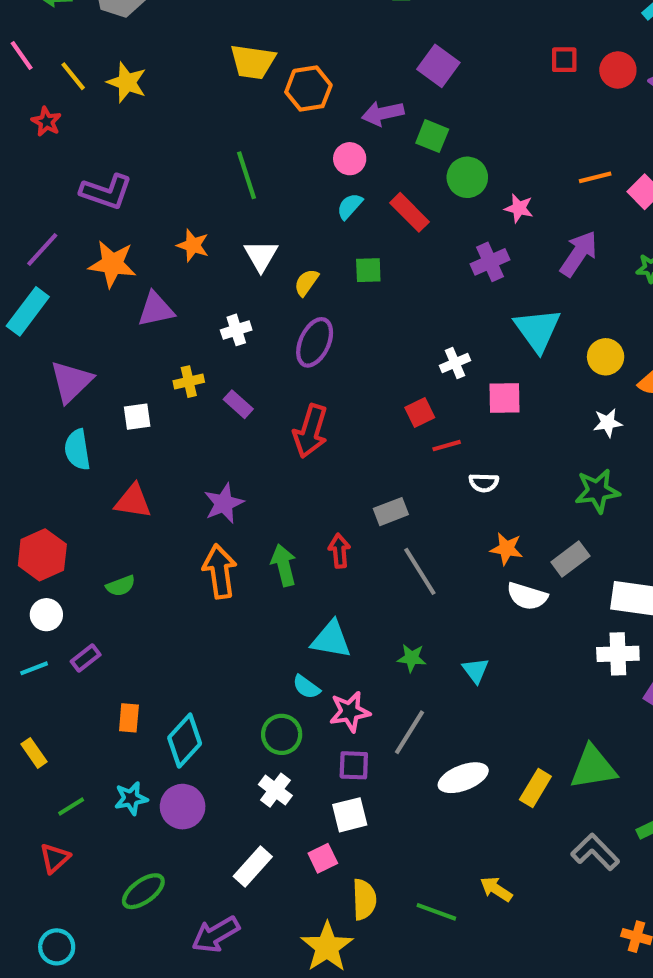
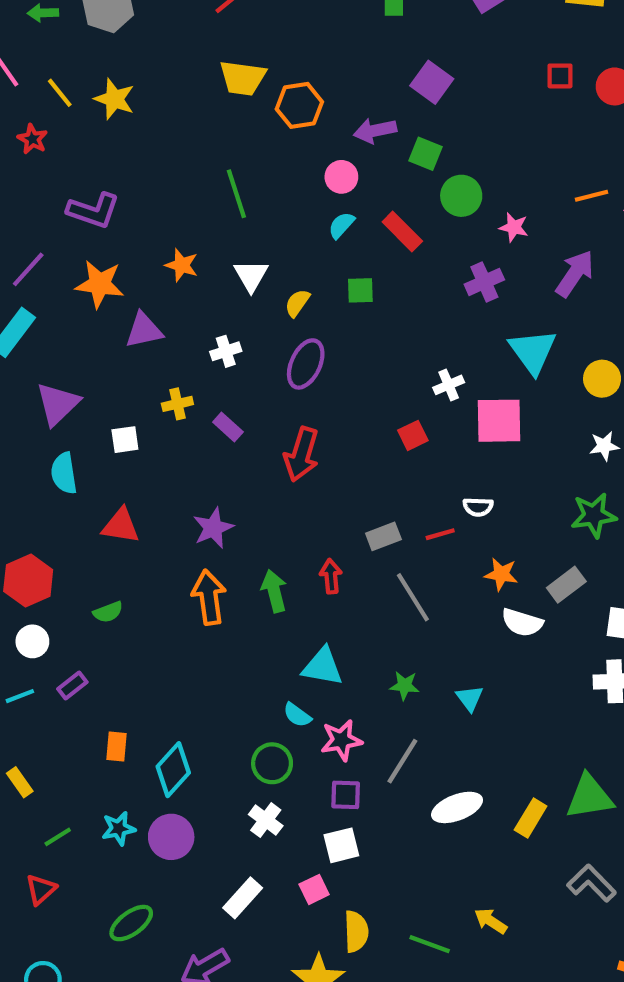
pink square: (504, 398) -> (499, 421), size x1.4
red line: (447, 446) -> (440, 534), moved

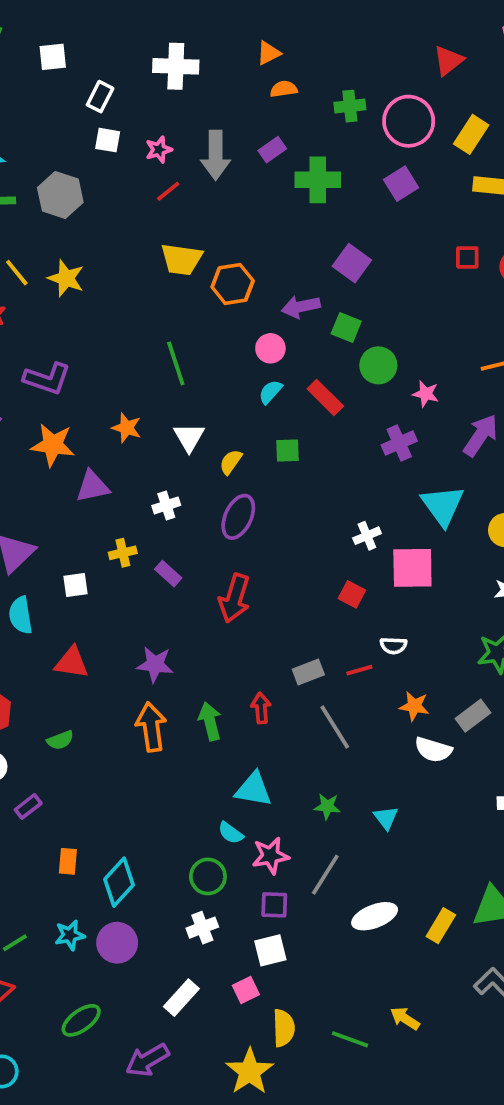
red square: (413, 435) -> (352, 594), moved, turned -36
purple star: (213, 528) -> (155, 664), turned 30
white cross: (266, 820) -> (202, 928), turned 32

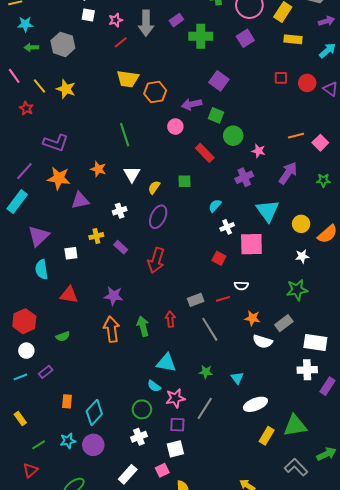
cyan semicircle: (270, 392) -> (215, 206), moved
white ellipse: (375, 916) -> (255, 404), moved

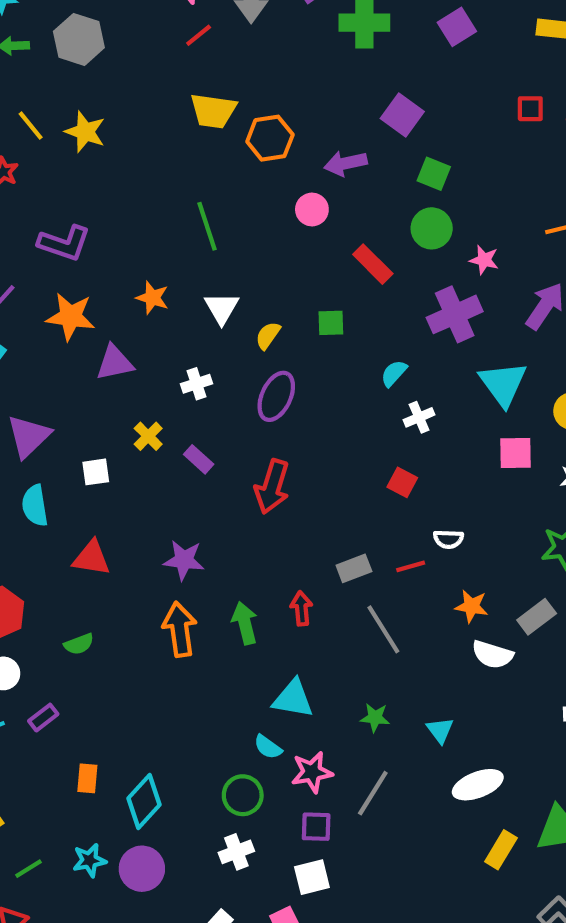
green square: (216, 115) -> (434, 174), moved
purple cross: (244, 177) -> (455, 314), size x1.4
yellow cross: (96, 236) -> (148, 436), turned -32
pink square: (251, 244) -> (516, 453), moved, size x0.7

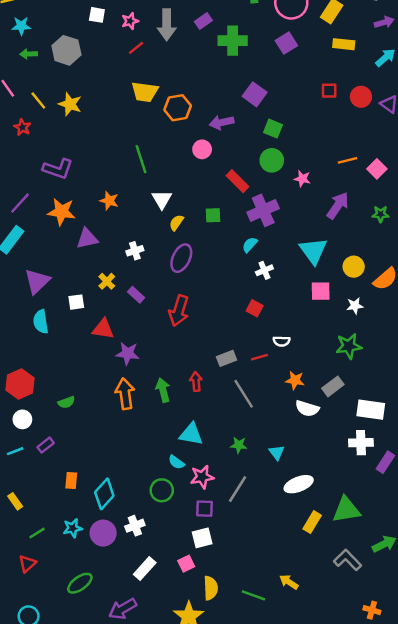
white triangle: (222, 308) -> (162, 199), moved
purple cross: (455, 314) -> (263, 210), moved
red triangle: (92, 558) -> (103, 329), moved
white cross: (236, 852) -> (135, 526), moved

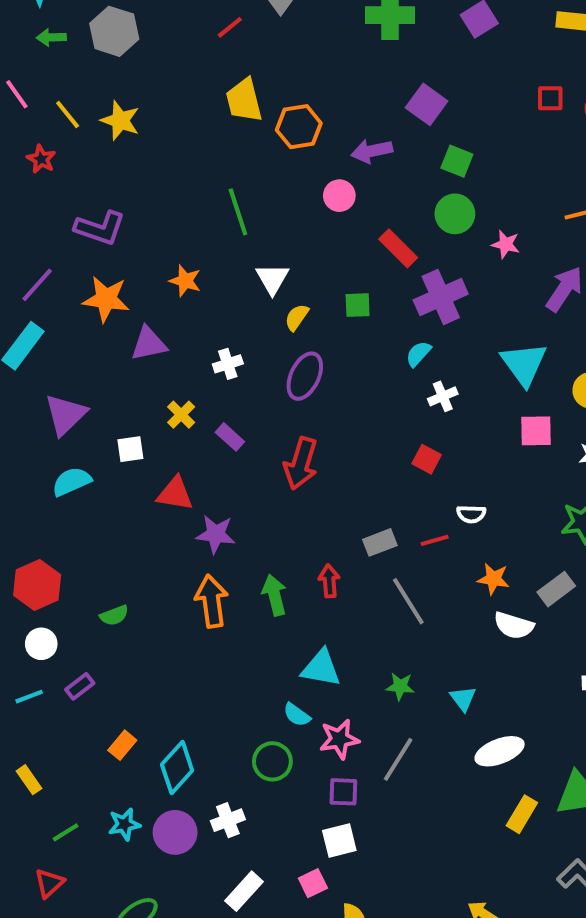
yellow trapezoid: (145, 92) -> (244, 100), turned 68
cyan semicircle: (41, 322) -> (72, 482), turned 75
orange rectangle: (71, 481) -> (122, 745), turned 35

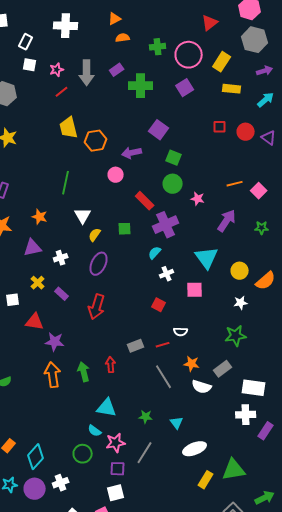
green line: (238, 212) -> (66, 183), turned 30
purple triangle: (149, 344) -> (33, 248), moved
pink square: (536, 431) -> (195, 290), moved
gray line: (408, 601) -> (164, 377), moved

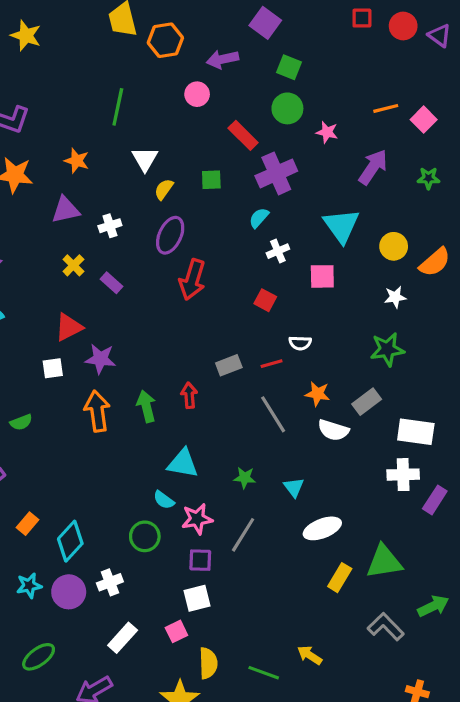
white square: (13, 300) -> (53, 368), moved
red arrow: (97, 307) -> (192, 280), moved
red triangle: (35, 322) -> (69, 327), turned -36

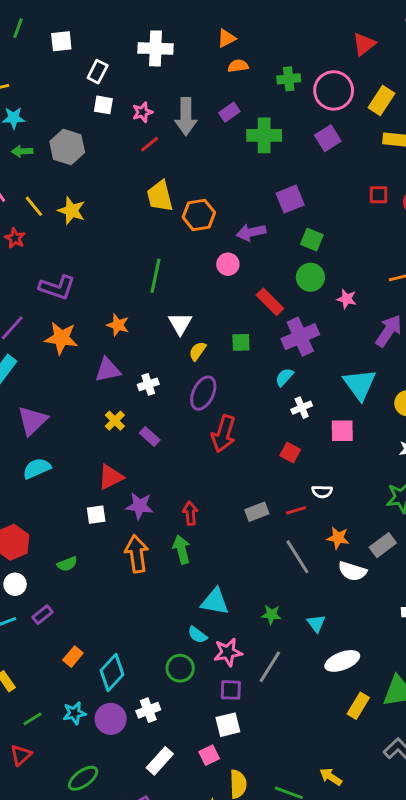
purple square: (265, 23) -> (290, 199), turned 32
red arrow: (189, 395) -> (190, 513), moved

